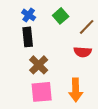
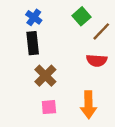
green square: (61, 16) -> (82, 16), moved
pink square: (42, 92) -> (49, 107), size x0.6

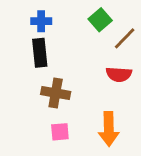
blue cross: (34, 17) -> (41, 21), turned -35
brown cross: (45, 76) -> (56, 93), turned -35

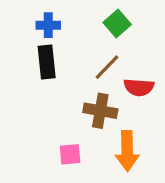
brown line: (125, 38) -> (107, 67), moved
brown cross: (56, 93) -> (100, 111), moved

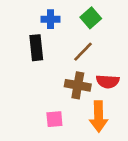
blue cross: (48, 25) -> (51, 19), moved
red semicircle: (139, 87) -> (108, 81), moved

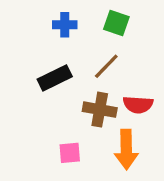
green square: (91, 18) -> (116, 23), turned -30
black rectangle: (36, 48) -> (55, 78), moved, turned 70

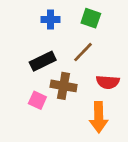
brown cross: (100, 110) -> (64, 86), moved
pink square: (70, 153) -> (37, 100), moved, turned 30

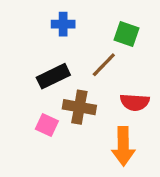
green square: (91, 18) -> (127, 34), moved

